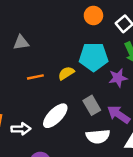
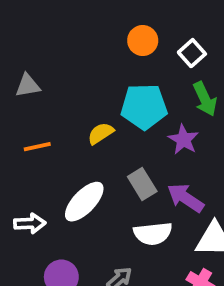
orange line: (35, 77) -> (37, 147), moved
purple star: (118, 78) -> (183, 140), turned -30

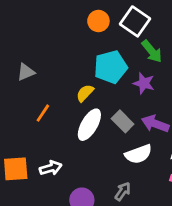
white square: (192, 53) -> (135, 21), size x1.5
orange line: (37, 147) -> (43, 113), turned -30
white ellipse: (84, 202) -> (89, 125), moved

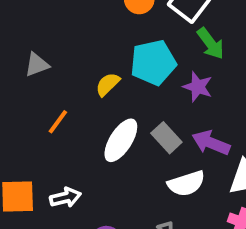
yellow semicircle: (85, 93) -> (108, 84), moved

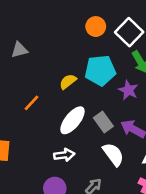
gray triangle: (37, 65) -> (19, 50), moved
white semicircle: (186, 183) -> (113, 154), turned -115
white arrow: (65, 197) -> (64, 155), moved

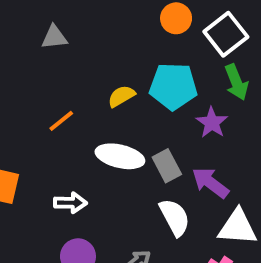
white ellipse: (72, 120) -> (120, 156), turned 56
white arrow: (64, 155) -> (70, 203), moved

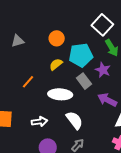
orange circle: (176, 18) -> (57, 38), moved
gray rectangle: (167, 166) -> (84, 81), moved
white semicircle: (175, 217) -> (74, 120), moved

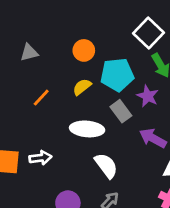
orange line: (28, 82) -> (41, 98), moved
white arrow: (39, 122) -> (40, 158), moved

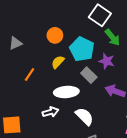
cyan pentagon: (117, 75) -> (82, 49), turned -30
white arrow: (40, 158) -> (50, 112), moved

